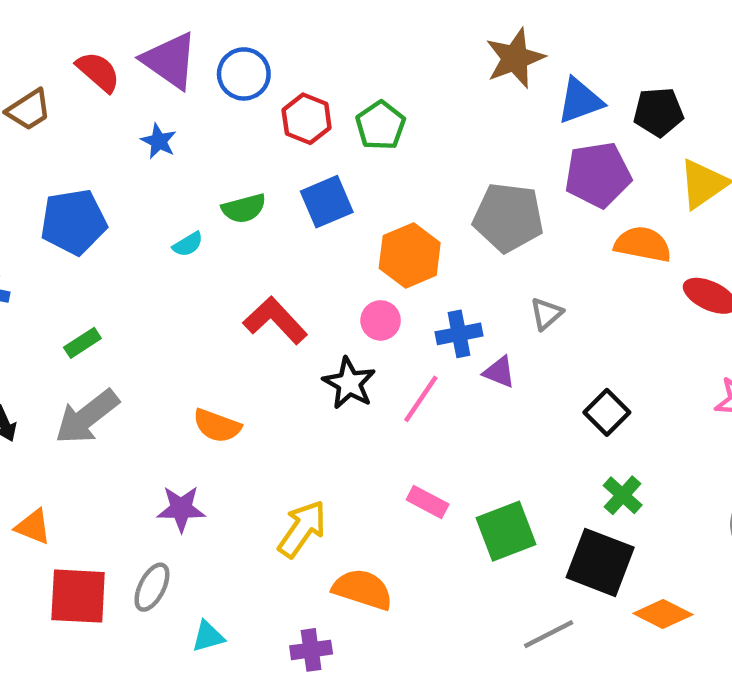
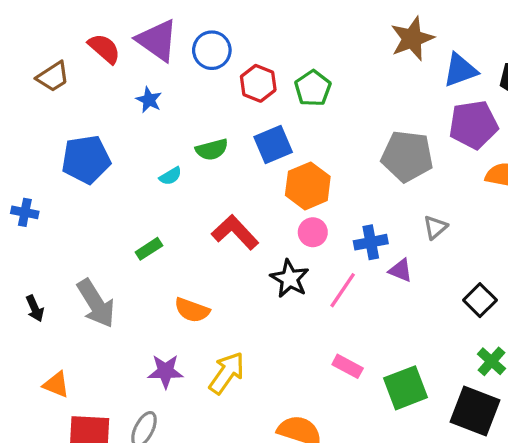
orange hexagon: (410, 255) -> (308, 186), moved
green rectangle: (82, 343) -> (149, 249), moved
gray arrow: (87, 417) -> (96, 303), turned -84
yellow arrow: (302, 529) -> (227, 373), moved

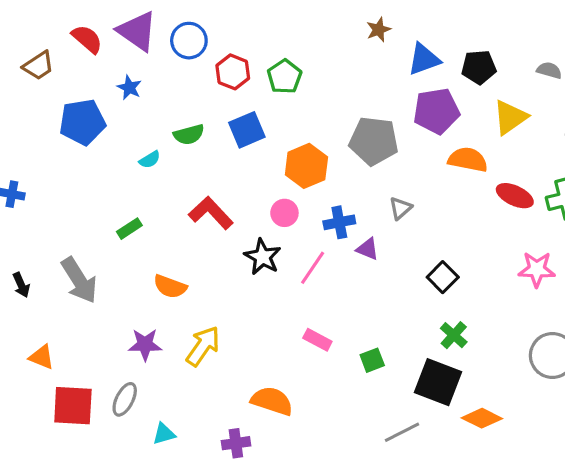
brown star: (412, 39) -> (378, 30), size x0.6
blue pentagon: (86, 159) -> (82, 122), moved
orange hexagon: (308, 186) -> (306, 166), moved
green square: (405, 388) -> (372, 360), size x0.6

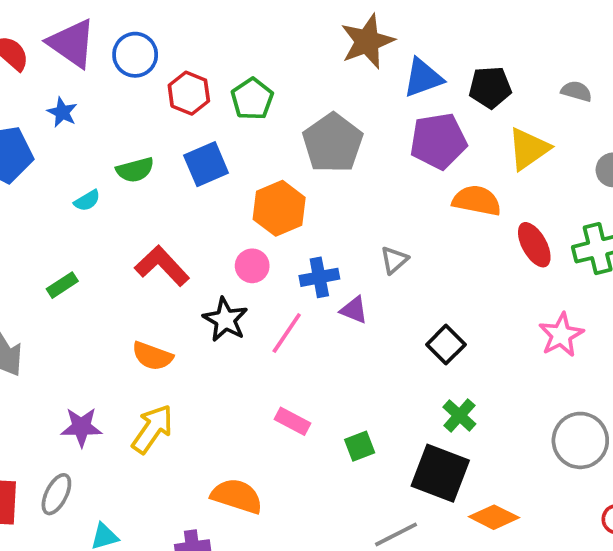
brown star: (378, 30) -> (367, 41), size x1.8
gray pentagon: (374, 141) -> (333, 143), moved, turned 30
red ellipse: (515, 196) -> (534, 245), turned 36
pink star: (537, 269) -> (561, 335), turned -30
orange semicircle: (170, 287) -> (152, 356), moved

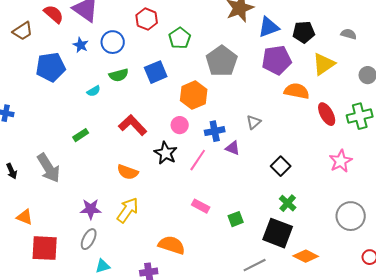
blue circle: (135, 55) -> (113, 42), moved
red hexagon: (189, 93) -> (147, 19), moved
gray ellipse: (56, 494) -> (89, 239), moved

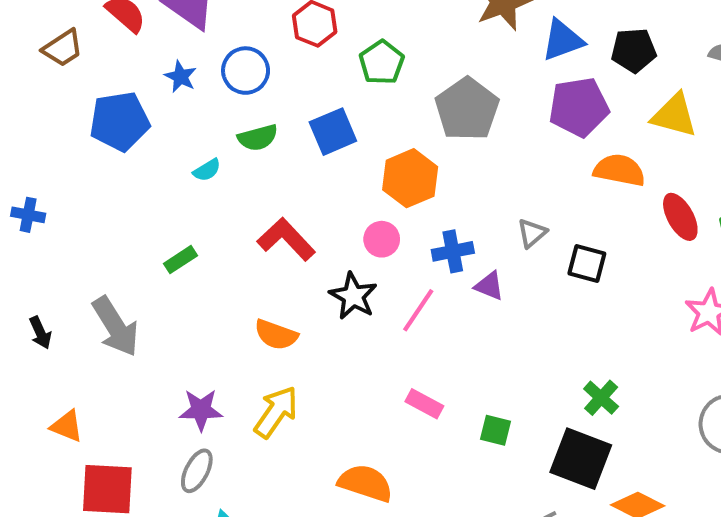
yellow triangle: (324, 64) -> (674, 115), turned 50
black square: (281, 166) -> (587, 264), moved, turned -30
green square: (236, 219) -> (495, 430), turned 35

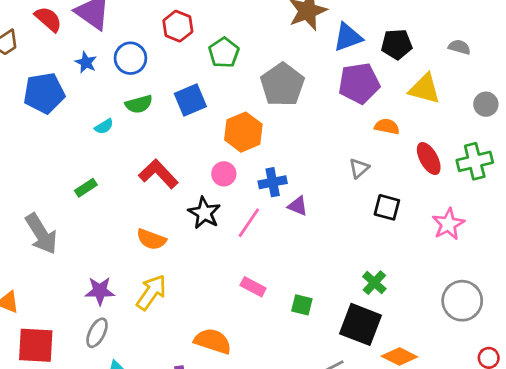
orange semicircle: (619, 170) -> (387, 126), size x0.7
gray triangle: (532, 233) -> (359, 168), moved
black square: (587, 264) -> (387, 207), moved

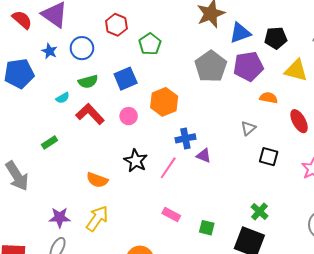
gray pentagon: (282, 85) -> (211, 66), moved
red L-shape: (158, 174) -> (90, 114), moved
pink circle: (224, 174) -> (129, 116), moved

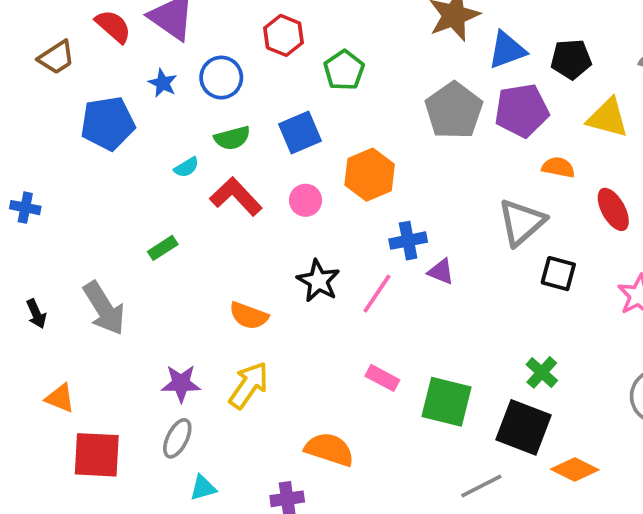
gray triangle: (248, 128) -> (522, 222), size x1.8
green square: (207, 228) -> (447, 402), size x1.8

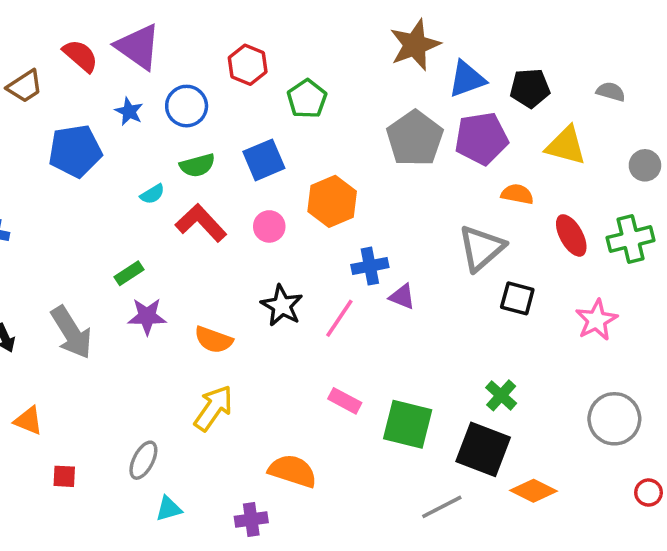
purple star: (181, 383) -> (147, 316), moved
red square: (97, 455) -> (64, 476), size x0.5

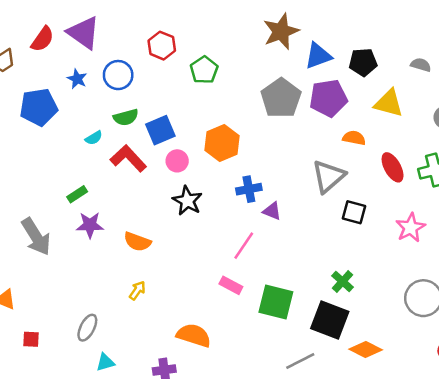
red semicircle: (80, 56) -> (42, 39), turned 84
blue square: (264, 160) -> (160, 130), moved
black star: (282, 306) -> (187, 201), moved
pink line: (339, 318) -> (244, 246), moved
yellow arrow: (214, 408) -> (137, 290), size x0.6

